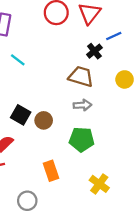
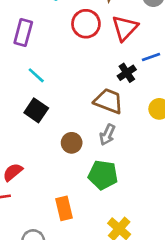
gray arrow: (82, 105) -> (107, 135), turned 114
black square: (21, 115) -> (36, 110), moved
brown circle: (44, 120) -> (72, 143), moved

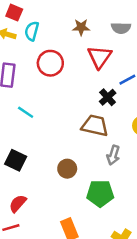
red circle: (86, 24) -> (50, 63), moved
black square: (36, 110) -> (16, 160), moved
gray arrow: (107, 135) -> (113, 155), moved

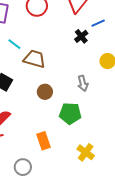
brown trapezoid: (95, 126) -> (35, 59), moved
gray arrow: (113, 155) -> (83, 83), turned -35

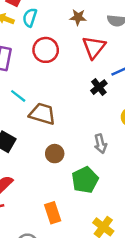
green pentagon: (70, 113) -> (85, 180), turned -30

